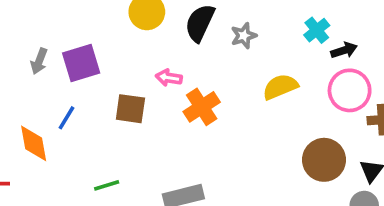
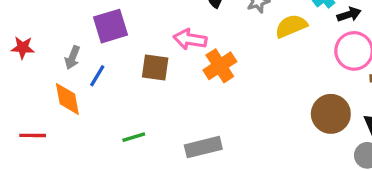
gray arrow: (39, 61) -> (72, 58), moved
pink arrow: (169, 78) -> (190, 39), size x1.4
yellow semicircle: (280, 87) -> (291, 26), moved

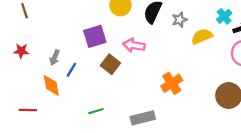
purple square: (110, 26) -> (95, 36), moved
orange cross: (220, 66) -> (172, 83), moved
brown square: (155, 67) -> (110, 64), turned 30

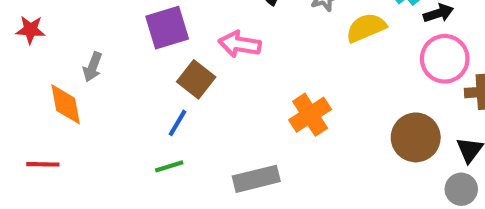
red star: (21, 51) -> (30, 30), moved
blue line: (71, 70) -> (178, 123), moved
orange diamond: (51, 85) -> (66, 104), moved

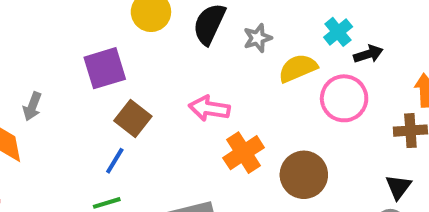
pink arrow: (240, 44) -> (209, 108), moved
pink circle: (445, 59) -> (344, 98), moved
brown circle: (416, 137) -> (304, 175), moved

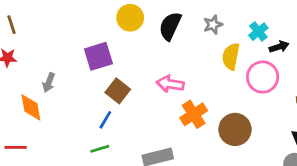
gray star: (258, 38) -> (213, 25), moved
yellow semicircle: (298, 68) -> (231, 56), turned -56

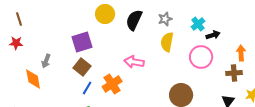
yellow semicircle: (231, 56) -> (167, 42), moved
brown square: (118, 91) -> (82, 67), moved
orange cross: (194, 114) -> (112, 84), moved

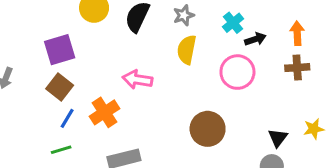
orange arrow: (241, 53) -> (297, 33), moved
brown cross: (234, 73) -> (297, 68), moved

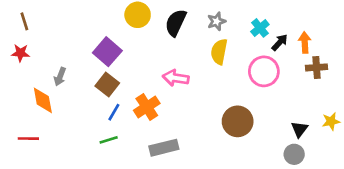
orange arrow: (297, 33) -> (305, 42), moved
black arrow: (255, 39) -> (280, 42), turned -30
purple square: (60, 50) -> (107, 52), turned -32

